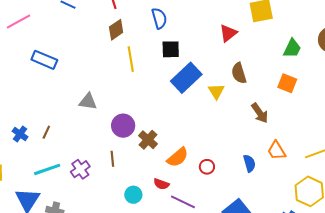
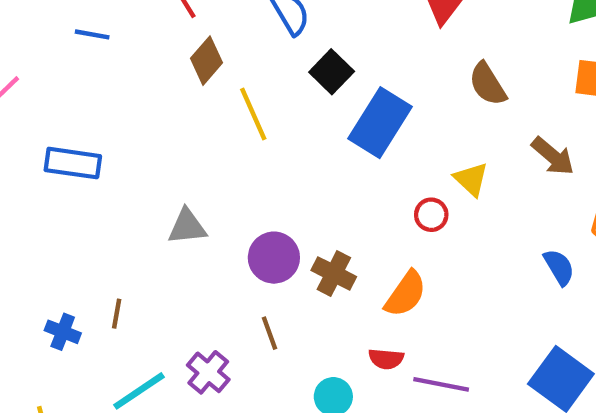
black square: (171, 49) -> (332, 72), turned -30
yellow triangle: (216, 91) -> (471, 179), moved
red circle: (207, 167) -> (431, 215), moved

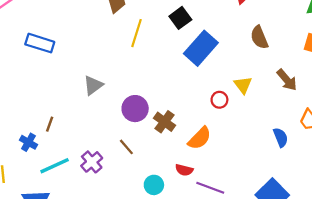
yellow line: (253, 114) -> (137, 33), turned 32
gray triangle: (187, 227) -> (93, 85), turned -40
blue cross: (63, 332) -> (28, 142), moved
brown line: (270, 333) -> (126, 147), turned -30

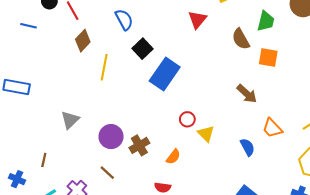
brown semicircle: (259, 37) -> (241, 39), moved
yellow triangle: (243, 85) -> (206, 134), moved
brown cross: (164, 122) -> (139, 145), turned 30
brown line: (50, 124) -> (44, 160), moved
orange semicircle: (200, 138) -> (173, 157), size x0.7

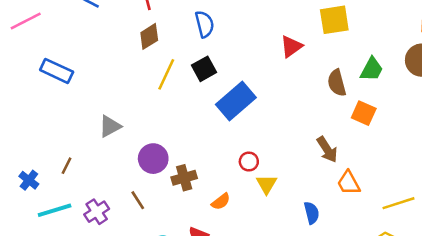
black square: (143, 49) -> (204, 69), moved
orange trapezoid: (272, 128) -> (349, 183), moved

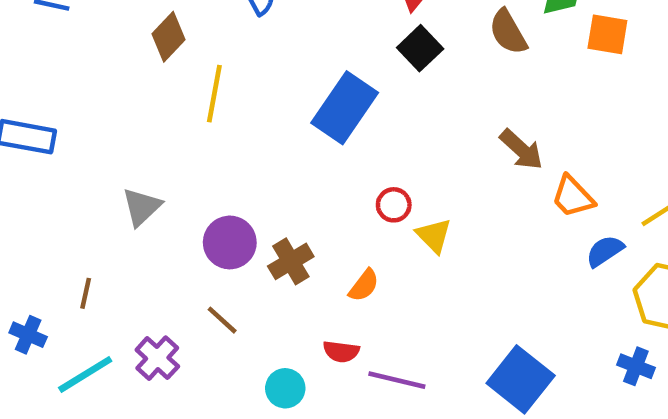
black square: (204, 69) -> (420, 48), moved
orange square: (364, 113) -> (607, 34), moved
blue semicircle: (312, 213) -> (605, 251), moved, turned -95

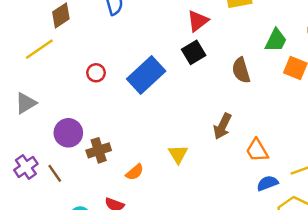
brown semicircle: (508, 32) -> (241, 70), moved
yellow line: (214, 94) -> (39, 49), moved, turned 32
brown arrow: (521, 150) -> (222, 126), moved, turned 60
red circle: (394, 205) -> (96, 73), moved
purple cross: (157, 358) -> (26, 167), moved

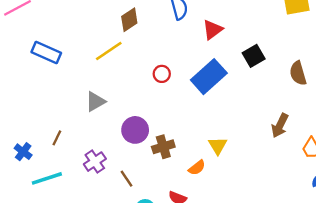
red triangle: (198, 21) -> (213, 30), moved
yellow triangle: (178, 154) -> (218, 146), moved
brown line: (55, 173) -> (127, 179), moved

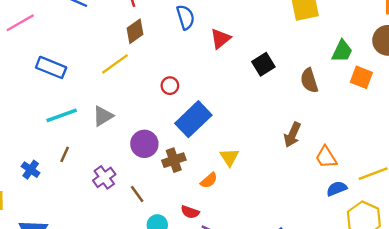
blue rectangle: (209, 77) -> (193, 119), moved
cyan line: (47, 178) -> (62, 115), moved

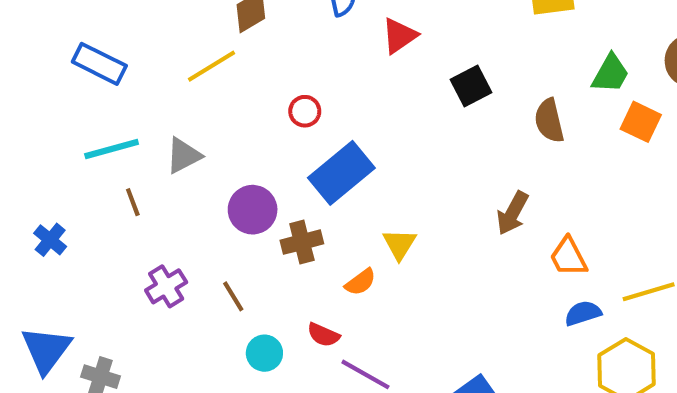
brown line: (65, 154) -> (133, 202), moved, turned -49
purple cross: (104, 177) -> (166, 286), moved

